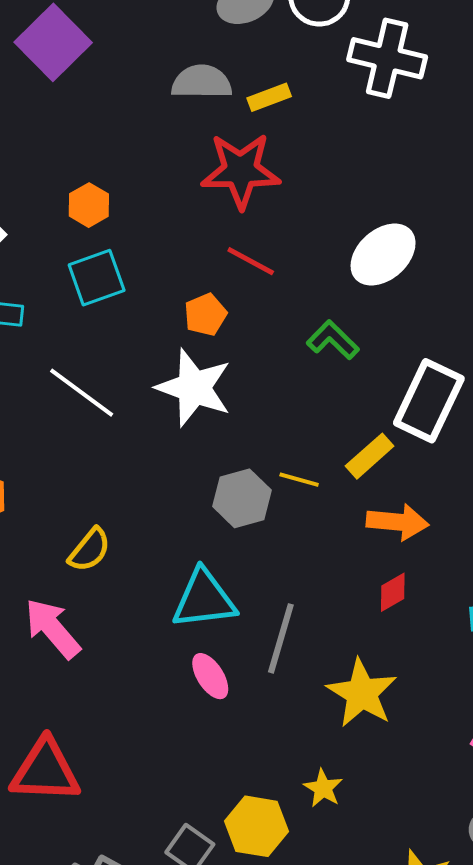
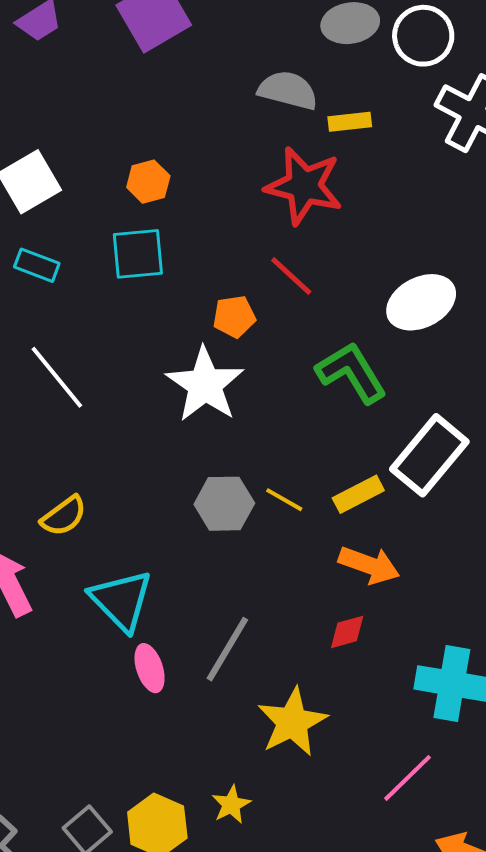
green L-shape: (333, 340) -> (351, 373), size x1.4
white line: (82, 393) -> (57, 377), moved
cyan triangle: (204, 599) -> (121, 600), moved, turned 38

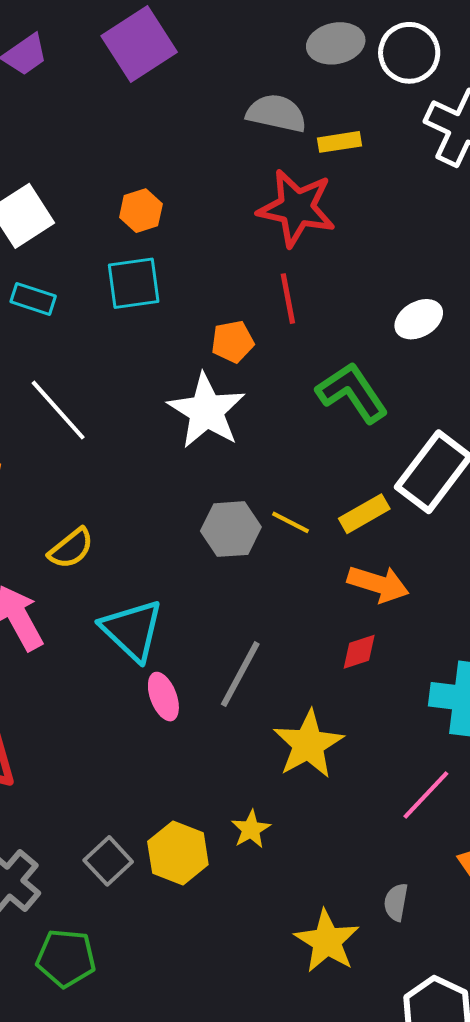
red line: (291, 276) -> (288, 299), turned 39
white ellipse: (421, 302) -> (419, 319), size x0.7

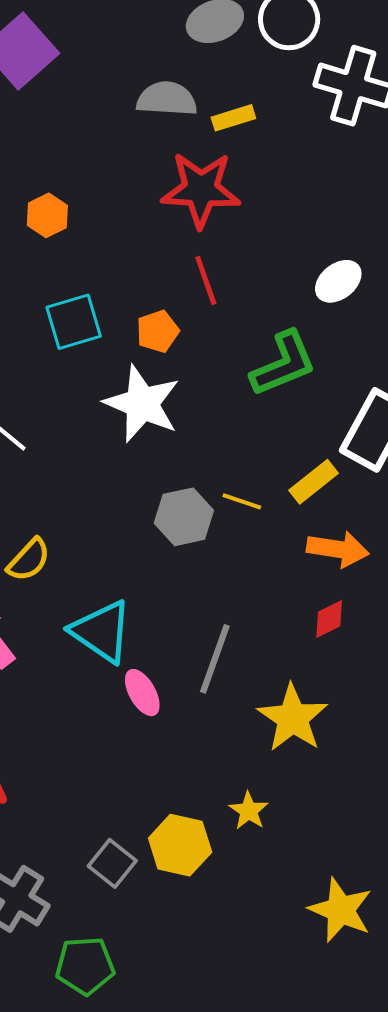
cyan square: (134, 283) -> (74, 322), moved
green L-shape: (352, 393) -> (283, 364), turned 110

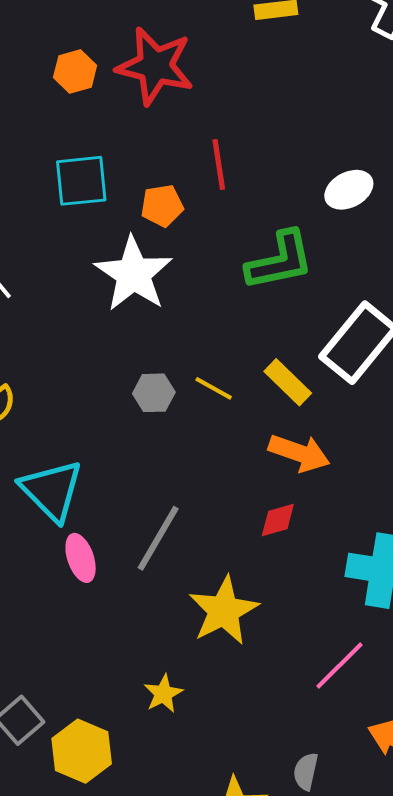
red star: (201, 190) -> (155, 66), moved
yellow rectangle: (314, 482) -> (288, 382), turned 72
gray hexagon: (184, 517) -> (154, 393), size x0.7
yellow hexagon: (180, 845) -> (82, 751), moved

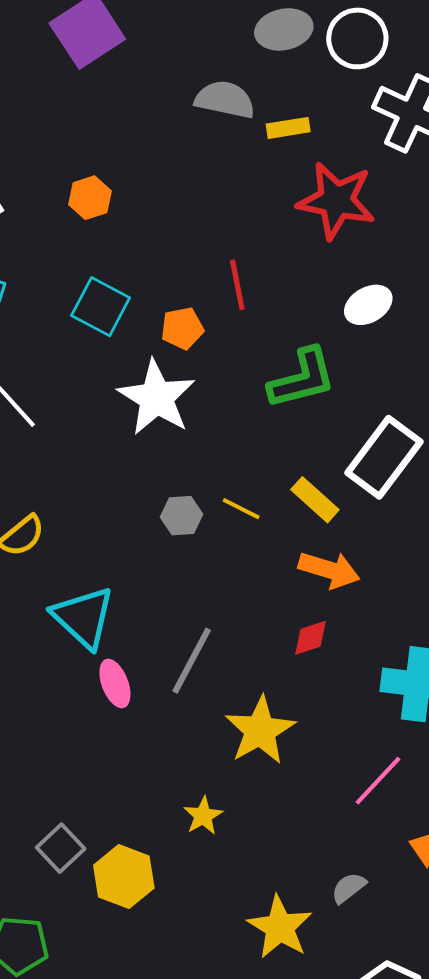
red star: (155, 66) -> (336, 200), moved
cyan square: (81, 181) -> (101, 307), turned 36
gray semicircle: (306, 771) -> (349, 888), turned 42

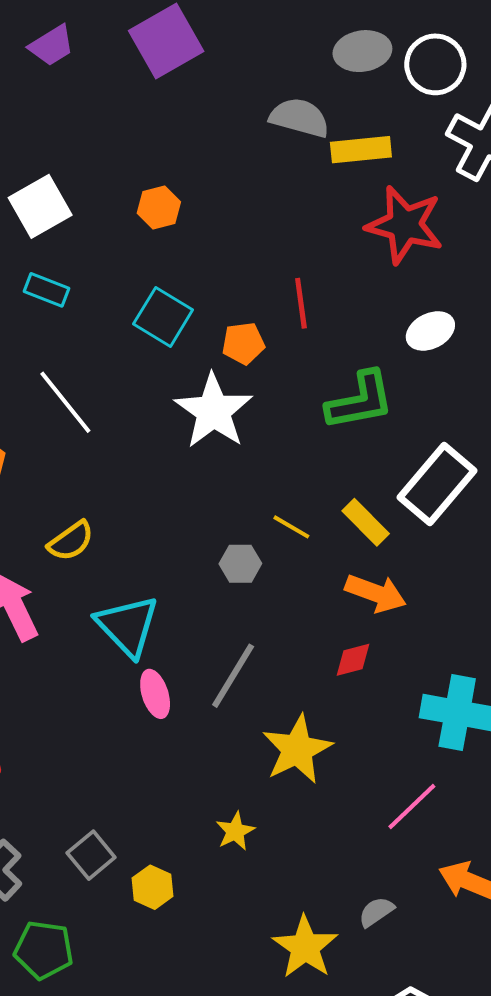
yellow rectangle: (288, 128) -> (361, 150), size x1.4
gray hexagon: (182, 516) -> (240, 564), moved
yellow hexagon: (124, 877) -> (153, 887), size x0.7

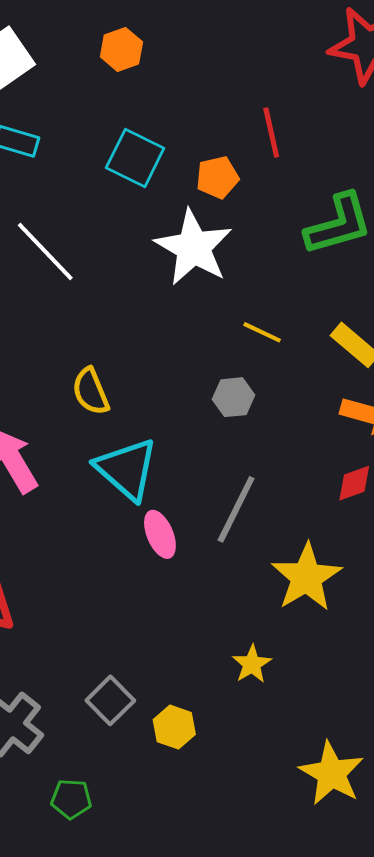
yellow line: (291, 527) -> (262, 332), moved
yellow semicircle: (71, 541) -> (91, 391), moved, turned 108
green pentagon: (44, 950) -> (71, 799), size x0.7

